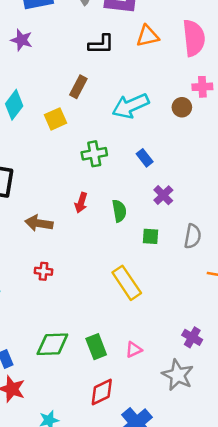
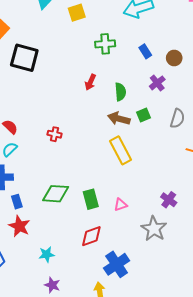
brown circle: (182, 107) -> (174, 58), moved
brown arrow: (39, 223) -> (119, 119), moved
green square: (150, 236) -> (143, 115), turned -32

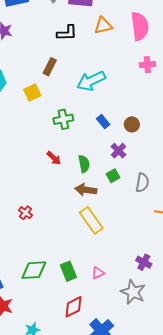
red arrow: (90, 82) -> (54, 158), turned -63
green square: (143, 115) -> (113, 176), moved
red cross: (55, 134) -> (25, 213), turned 32

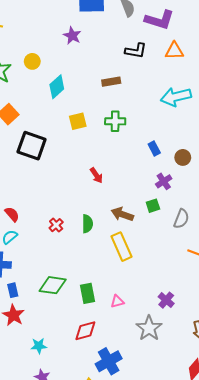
brown rectangle: (50, 67) -> (111, 82), turned 42
cyan arrow: (91, 81) -> (176, 97), moved
yellow square: (32, 93) -> (78, 121), moved
green cross: (63, 119) -> (115, 121), moved
green semicircle: (84, 164) -> (87, 224), moved

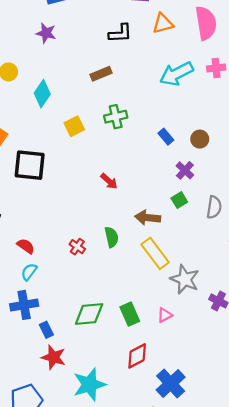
gray star: (149, 328) -> (185, 279), moved
cyan star: (39, 346) -> (89, 385), size x1.8

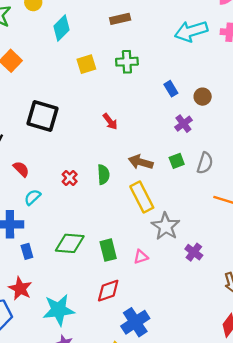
black square: (30, 165) -> (42, 116), moved
green square: (179, 200) -> (177, 161), moved
cyan semicircle: (29, 272) -> (32, 197), moved
red star: (54, 357) -> (20, 289), moved

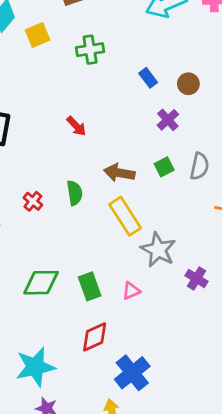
yellow square: (86, 64) -> (38, 35), moved

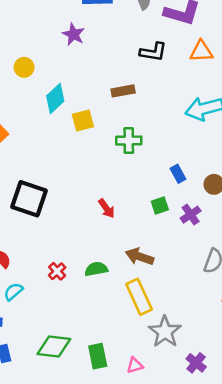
green square: (164, 167) -> (160, 205), moved
green semicircle: (75, 193) -> (96, 269), turned -100

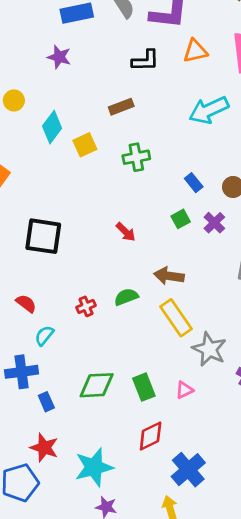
red cross: (57, 271) -> (86, 306), turned 30

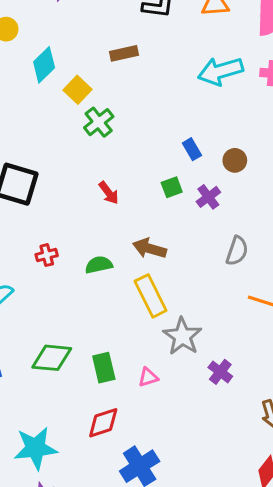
yellow square: (85, 145) -> (78, 90), turned -30
green cross: (136, 157) -> (99, 122), moved, turned -36
red cross: (86, 306) -> (47, 255), moved

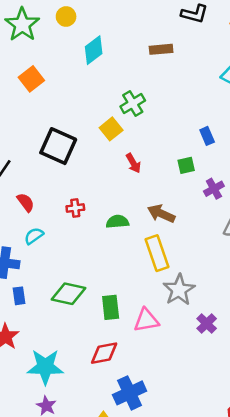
yellow square: (78, 90) -> (111, 129), moved
purple cross: (208, 197) -> (214, 189), moved
pink triangle: (148, 377) -> (146, 320), size x1.5

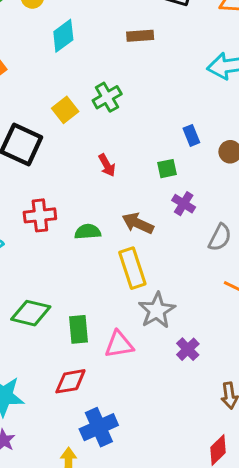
yellow square: (111, 129) -> (65, 110), moved
purple cross: (214, 189) -> (184, 204), moved, turned -30
red cross: (75, 208) -> (40, 215), size x1.5

